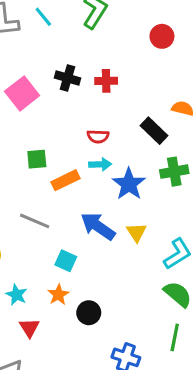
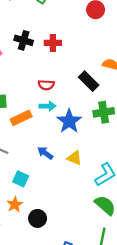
blue arrow: (98, 226) -> (45, 153), size x0.6
yellow triangle: (136, 232) -> (74, 158), turned -35

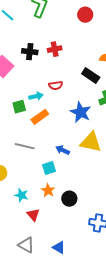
cyan arrow: (48, 106) -> (36, 96), moved
blue arrow: (45, 153) -> (63, 150), moved
yellow triangle: (74, 158) -> (91, 142), size x1.6
cyan square: (21, 179) -> (49, 168), turned -32

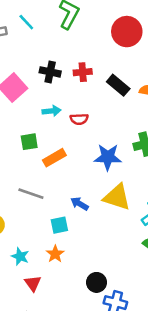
red circle: (85, 15) -> (127, 32), size x1.5
black rectangle: (91, 75) -> (118, 85), moved
cyan arrow: (36, 96) -> (51, 111), moved
blue star: (81, 112) -> (108, 157), turned -30
black circle: (69, 199) -> (97, 282), moved

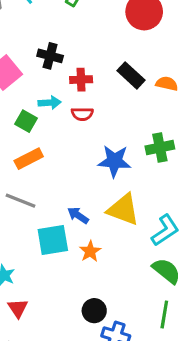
red cross: (83, 72) -> (81, 80), moved
green square: (29, 142) -> (26, 121), moved, turned 36
orange rectangle: (54, 158) -> (29, 159), moved
cyan square: (59, 225) -> (53, 240), size x1.5
orange star: (55, 254) -> (90, 251), moved

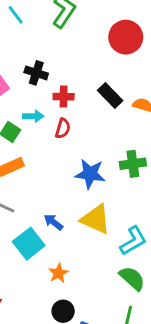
red semicircle: (82, 114) -> (63, 128), turned -78
cyan square: (53, 240) -> (29, 244), turned -32
orange star: (90, 251) -> (58, 273), moved

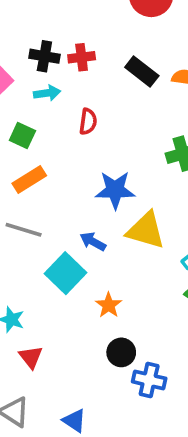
red cross: (64, 97) -> (82, 57), moved
cyan arrow: (33, 116) -> (47, 93), moved
blue star: (90, 174) -> (115, 190), moved

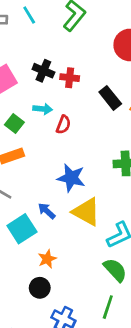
cyan arrow: (47, 93) -> (43, 109), moved
black circle: (121, 352) -> (40, 288), moved

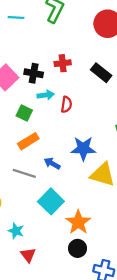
cyan line: (29, 15) -> (16, 17), turned -42
black cross: (43, 71) -> (34, 73), moved
blue arrow: (47, 211) -> (52, 163), moved
orange star: (47, 259) -> (78, 222), size x1.5

